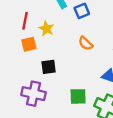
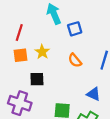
yellow star: (46, 29) -> (42, 52), moved

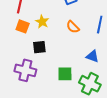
orange square: (20, 55) -> (23, 26), turned 32

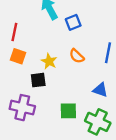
yellow star: (42, 22) -> (49, 61), moved

